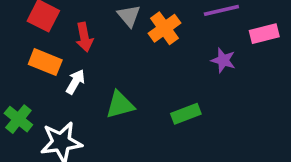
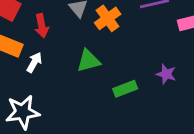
purple star: (223, 60) -> (166, 74), moved
green triangle: (120, 105) -> (89, 61), moved

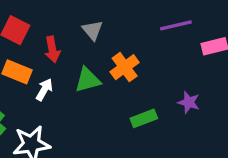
orange cross: (108, 18) -> (125, 67), moved
green triangle: (89, 61) -> (88, 80), moved

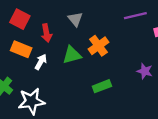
green rectangle: (144, 118) -> (102, 86), moved

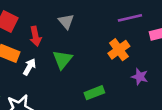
orange cross: (98, 46) -> (119, 50), moved
green triangle: (72, 55) -> (62, 60), turned -36

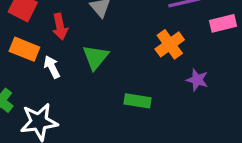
white arrow: (29, 67) -> (52, 67), turned -56
green rectangle: (94, 93) -> (137, 101), turned 30

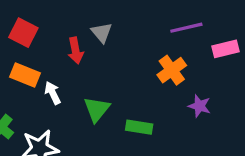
red arrow: (60, 27) -> (76, 51), moved
green triangle: (95, 57) -> (97, 109), moved

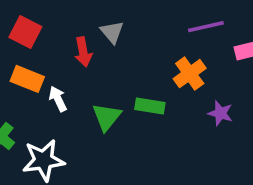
green rectangle: (139, 127) -> (150, 106), moved

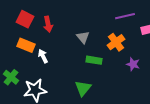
gray triangle: (112, 32) -> (83, 37), moved
red arrow: (83, 52) -> (48, 24), moved
green triangle: (107, 117) -> (83, 88), moved

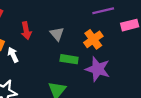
red arrow: (48, 24) -> (26, 31), moved
purple star: (133, 64) -> (98, 69), moved, size x1.6

